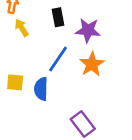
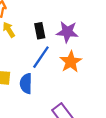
black rectangle: (58, 17) -> (40, 31), moved

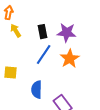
blue semicircle: (26, 84) -> (37, 90), moved

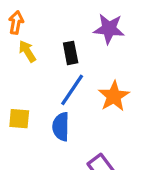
purple star: (67, 33) -> (109, 29), moved
blue semicircle: (37, 90) -> (61, 127), moved

